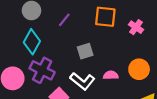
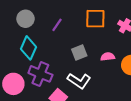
pink semicircle: (111, 75) -> (108, 57), moved

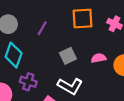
purple cross: (40, 74) -> (28, 82), size x0.7

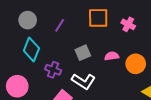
purple cross: (28, 82) -> (53, 70), moved

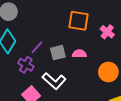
purple line: (60, 25) -> (37, 47), moved
pink semicircle: (112, 56) -> (79, 54), moved

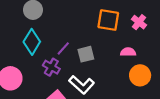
pink cross: (107, 32) -> (139, 22), moved
pink semicircle: (79, 54) -> (128, 52), moved

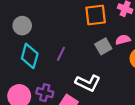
gray square: (86, 54) -> (103, 46), moved
purple cross: (51, 67) -> (45, 93), moved

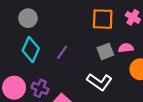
white L-shape: (88, 83) -> (99, 82), moved

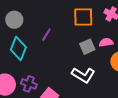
purple line: (62, 52) -> (46, 35), moved

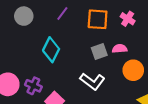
purple line: (46, 35) -> (62, 13), moved
cyan diamond: (18, 49) -> (51, 50), moved

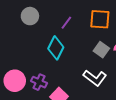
purple line: (62, 13) -> (66, 23), moved
gray square: (99, 51) -> (101, 50), turned -35

